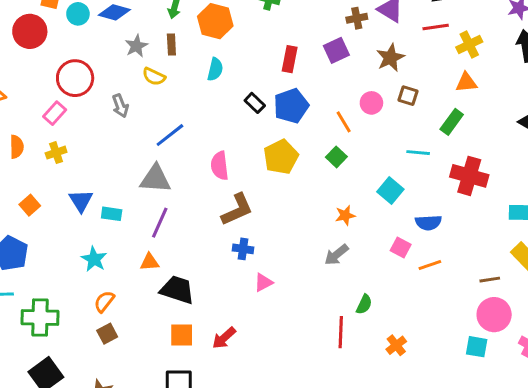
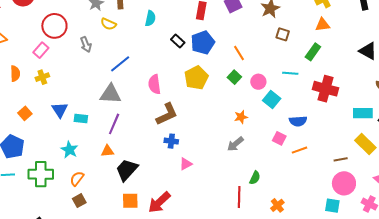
pink circle: (371, 103) -> (258, 82), moved
black trapezoid: (177, 290) -> (127, 170), turned -65
green cross: (40, 318) -> (41, 174), moved
red arrow: (224, 338) -> (159, 202), size x1.4

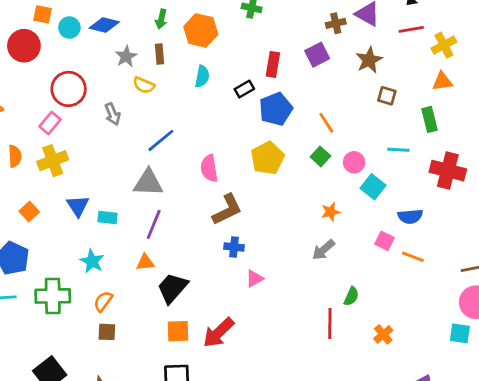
black rectangle: (178, 41) -> (244, 89), moved, turned -72
green rectangle: (313, 52) -> (429, 119), turned -48
yellow cross: (42, 77) -> (53, 161), size x1.5
orange line: (299, 150) -> (413, 257), turned 42
brown square: (79, 201) -> (107, 332), turned 32

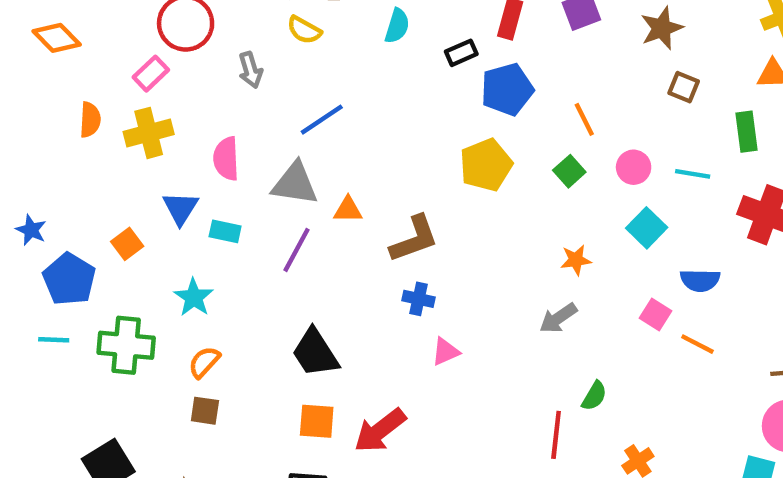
pink circle: (354, 162) -> (634, 167), moved
pink semicircle: (209, 168) -> (226, 159), moved
orange square: (29, 212) -> (127, 244), moved
orange triangle: (145, 262) -> (348, 210), moved
black trapezoid: (172, 288) -> (315, 353), turned -80

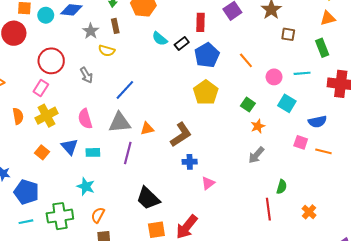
cyan semicircle: (397, 26) -> (160, 39), moved, turned 126
green square: (569, 171) -> (248, 105), moved
orange square: (127, 244) -> (42, 152), moved

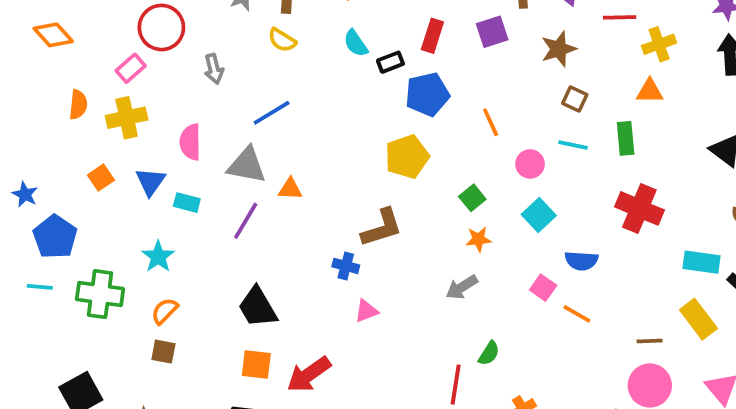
yellow semicircle: (107, 51) -> (282, 40), moved
cyan line: (302, 73) -> (573, 145), moved
brown L-shape: (181, 135) -> (382, 228), moved

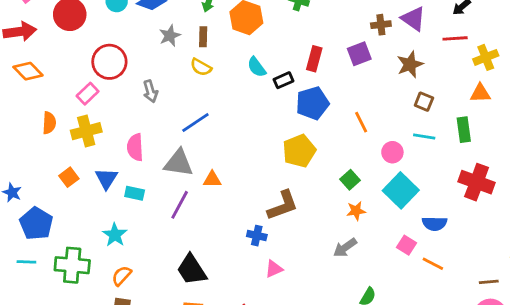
cyan square: (539, 215) -> (401, 190), size x1.4

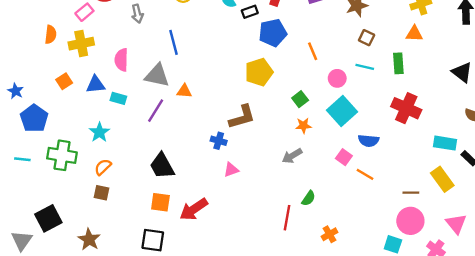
blue line: (195, 122) -> (173, 42), turned -75
blue triangle: (106, 179) -> (96, 85), turned 48
cyan line: (26, 262) -> (22, 159), moved

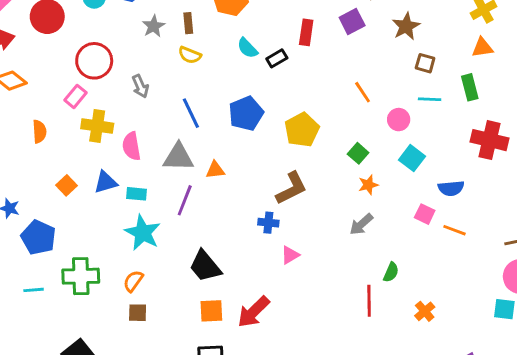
blue pentagon: (273, 33) -> (246, 113), moved
yellow cross: (81, 44) -> (97, 126), moved, turned 30
cyan square: (342, 111) -> (412, 158), size x0.7
cyan star: (99, 132) -> (143, 233), moved, size x1.4

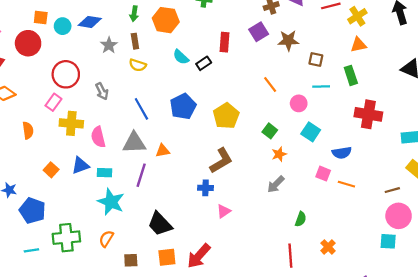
brown star: (406, 26) -> (288, 41), moved, turned 30
red line: (369, 301) -> (290, 256), moved
brown square: (138, 313) -> (131, 260), moved

